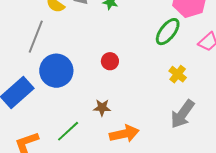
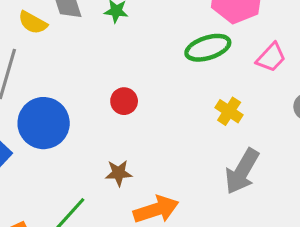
green ellipse: (168, 32) -> (208, 48), turned 40

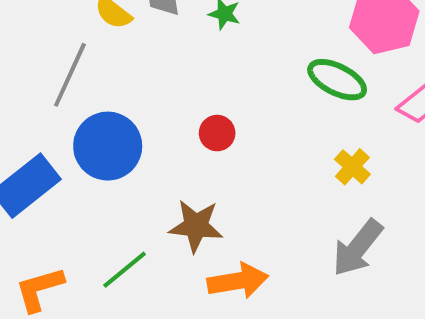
green ellipse: (208, 48) -> (337, 80), turned 36
brown star: (119, 173) -> (196, 226), size x1.5

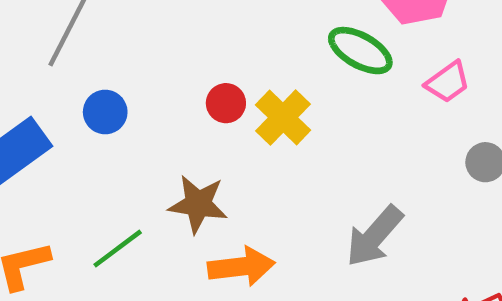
blue circle: (108, 146) -> (105, 112), size x0.6
yellow cross: (352, 167) -> (283, 117), moved, size x1.4

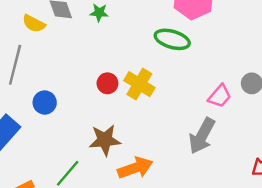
pink trapezoid: (448, 82) -> (220, 96), moved

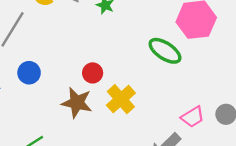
yellow cross: (139, 84) -> (121, 99), moved
brown star: (105, 140) -> (77, 103), moved

